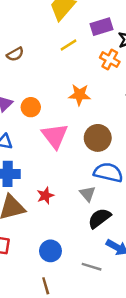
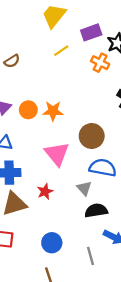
orange star: (79, 95) -> (53, 111), moved
pink triangle: (55, 136) -> (57, 154), moved
black semicircle: (99, 218) -> (96, 211), turned 30
gray line: (92, 267) -> (91, 256), turned 60

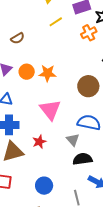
brown semicircle: (12, 61) -> (18, 38), moved
orange cross: (100, 63) -> (89, 33), turned 35
brown circle: (92, 136) -> (88, 86), moved

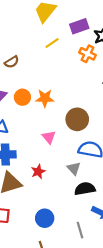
orange cross: (89, 33) -> (87, 54), turned -35
brown circle: (88, 86) -> (77, 119), moved
pink triangle: (50, 110) -> (49, 137), size x0.6

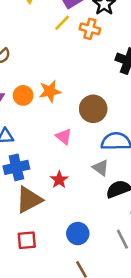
yellow line: (52, 43) -> (62, 23), moved

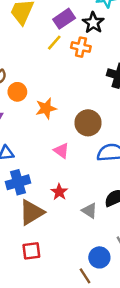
orange circle: (23, 95) -> (17, 92), moved
gray triangle: (101, 168) -> (90, 211), moved
blue circle: (78, 234) -> (99, 257), moved

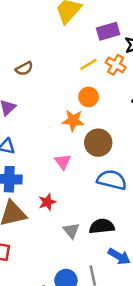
yellow line: (54, 43) -> (88, 64), moved
orange circle: (17, 92) -> (89, 97), moved
orange star: (46, 108) -> (73, 120), moved

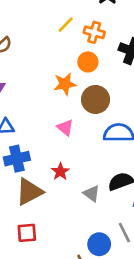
orange cross: (116, 65) -> (94, 32), moved
orange circle: (89, 97) -> (88, 62), moved

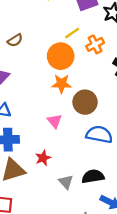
orange cross: (94, 32) -> (95, 44), turned 36
orange circle: (88, 62) -> (61, 56), moved, size x1.5

